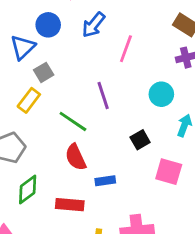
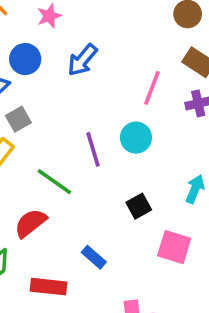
pink line: (126, 49) -> (152, 88), moved
cyan circle: (161, 94) -> (136, 138), moved
red semicircle: (76, 157) -> (31, 223), moved, turned 76
blue rectangle: (105, 181) -> (94, 257), turned 48

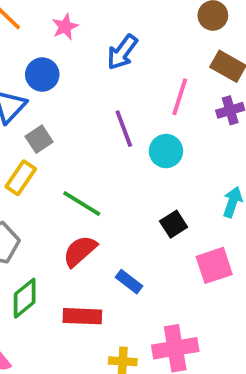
blue arrow: (82, 60) -> (122, 52), moved
purple line: (93, 149) -> (124, 129), moved
red semicircle: (31, 223) -> (80, 251), moved
pink square: (174, 247) -> (214, 265), turned -32

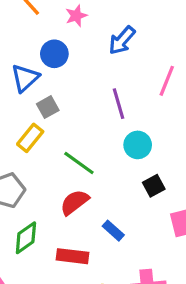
cyan circle: (166, 151) -> (138, 145), moved

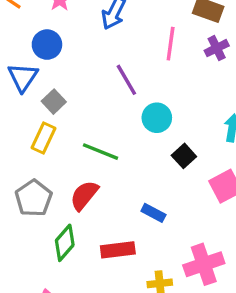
red semicircle: (74, 202) -> (84, 195), moved

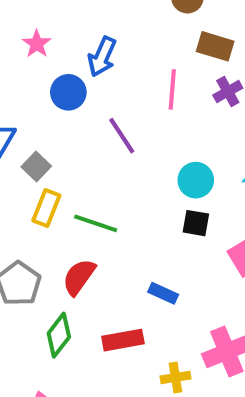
blue circle: (47, 45) -> (68, 92), moved
cyan circle: (157, 118) -> (196, 180), moved
yellow rectangle: (43, 138) -> (46, 208), moved
black square: (184, 156) -> (196, 223), turned -35

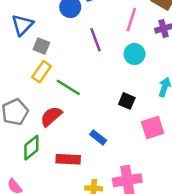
gray square: (36, 167) -> (41, 46), turned -35
cyan circle: (196, 180) -> (134, 54), moved

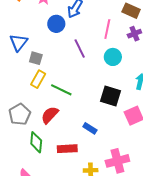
black square: (127, 101) -> (110, 96), size x1.5
green diamond: (31, 148) -> (36, 142), turned -40

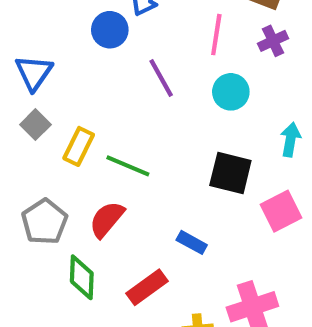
gray square: (36, 58) -> (35, 125), moved, turned 32
red rectangle: (67, 149) -> (147, 287), turned -30

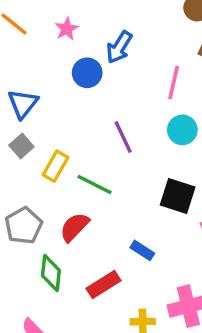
purple line: (161, 78) -> (123, 137), moved

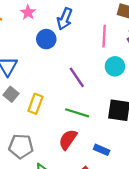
green line: (95, 185) -> (77, 113), moved
gray pentagon: (24, 226) -> (21, 146), turned -30
red semicircle: (74, 227) -> (68, 140), moved

